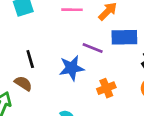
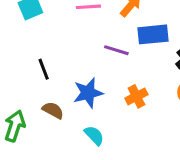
blue star: (72, 68) -> (88, 93), moved
brown semicircle: (23, 83) -> (53, 110), moved

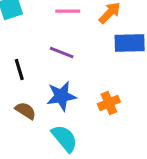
purple line: (116, 50) -> (62, 52), moved
cyan semicircle: (94, 135) -> (64, 138), size x1.4

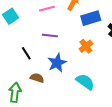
orange cross: (109, 103) -> (86, 46), moved
cyan semicircle: (64, 138) -> (85, 82), moved

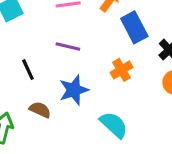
blue rectangle: (91, 18) -> (134, 27), turned 72

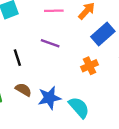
blue rectangle: (134, 27) -> (103, 34), turned 70
blue star: (74, 90) -> (49, 98), moved

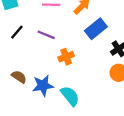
black line: (17, 58) -> (17, 32), moved, turned 56
orange cross: (90, 66) -> (66, 57), moved

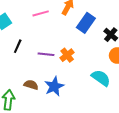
purple line: (46, 35) -> (46, 54), moved
cyan semicircle: (70, 96) -> (101, 78), moved

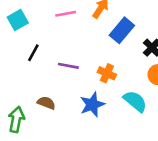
orange cross: (67, 55) -> (107, 73), moved, turned -32
blue star: (54, 86) -> (92, 105), moved

